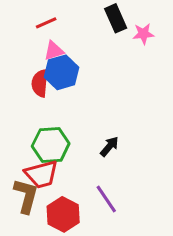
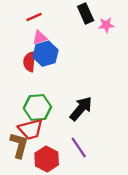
black arrow: (109, 146) -> (81, 109), size x1.6

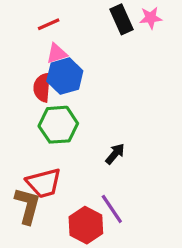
pink star: (106, 25) -> (151, 18), moved
green hexagon: (37, 107) -> (58, 125), moved
black arrow: (81, 109) -> (115, 154), size x0.6
red hexagon: (47, 159) -> (86, 225), moved

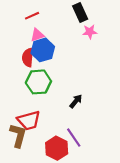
pink star: (151, 18) -> (90, 32), moved

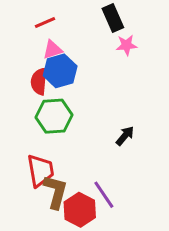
black arrow: (76, 101) -> (125, 136), moved
red trapezoid: (29, 120) -> (40, 171), turned -85
brown L-shape: (18, 135) -> (56, 192), moved

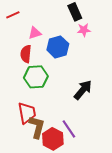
red line: (45, 23) -> (13, 15), moved
blue hexagon: (60, 71) -> (58, 47), moved
black arrow: (125, 136) -> (83, 90), size x1.5

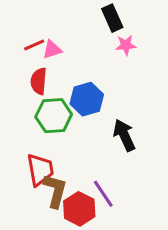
red line: (13, 15) -> (34, 45), moved
blue hexagon: (58, 47) -> (87, 99), moved
black arrow: (83, 90) -> (124, 135), turned -65

